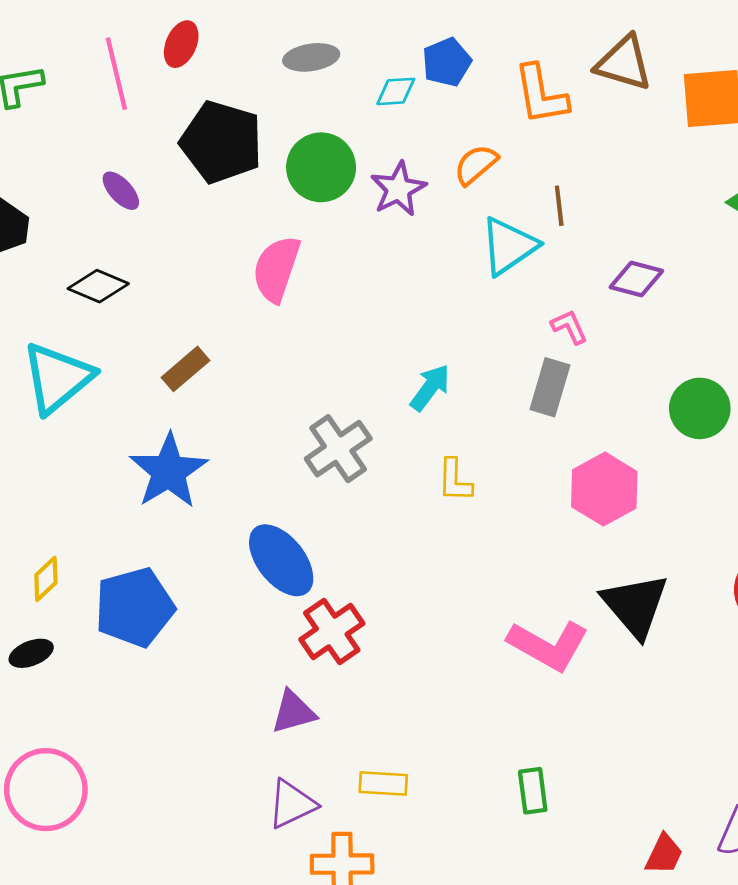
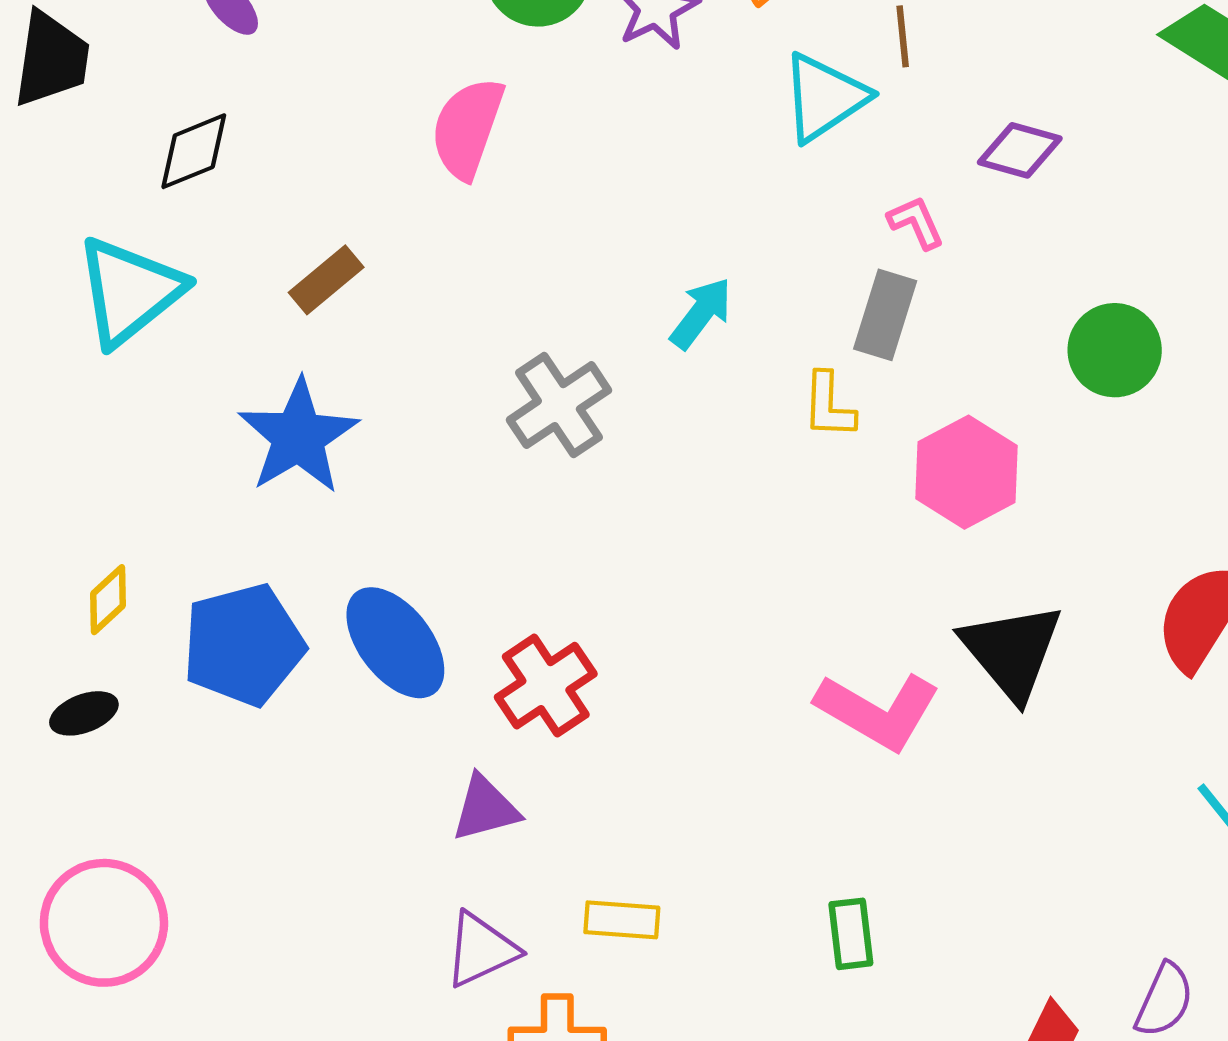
black diamond: (98, 286) -> (194, 151), turned -46
yellow L-shape: (455, 480) -> (829, 406), moved
blue ellipse: (281, 560) -> (395, 643), moved

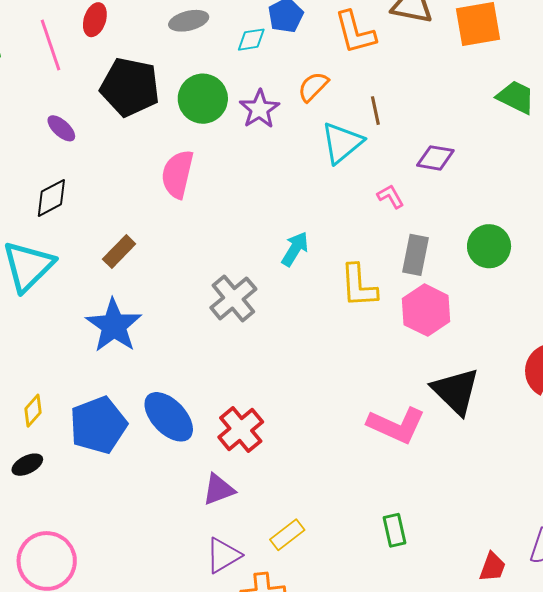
gray rectangle: (885, 315) -> (416, 255), moved
yellow L-shape: (829, 406) -> (359, 286), size x1.4
yellow rectangle: (622, 920) -> (287, 535), turned -36

